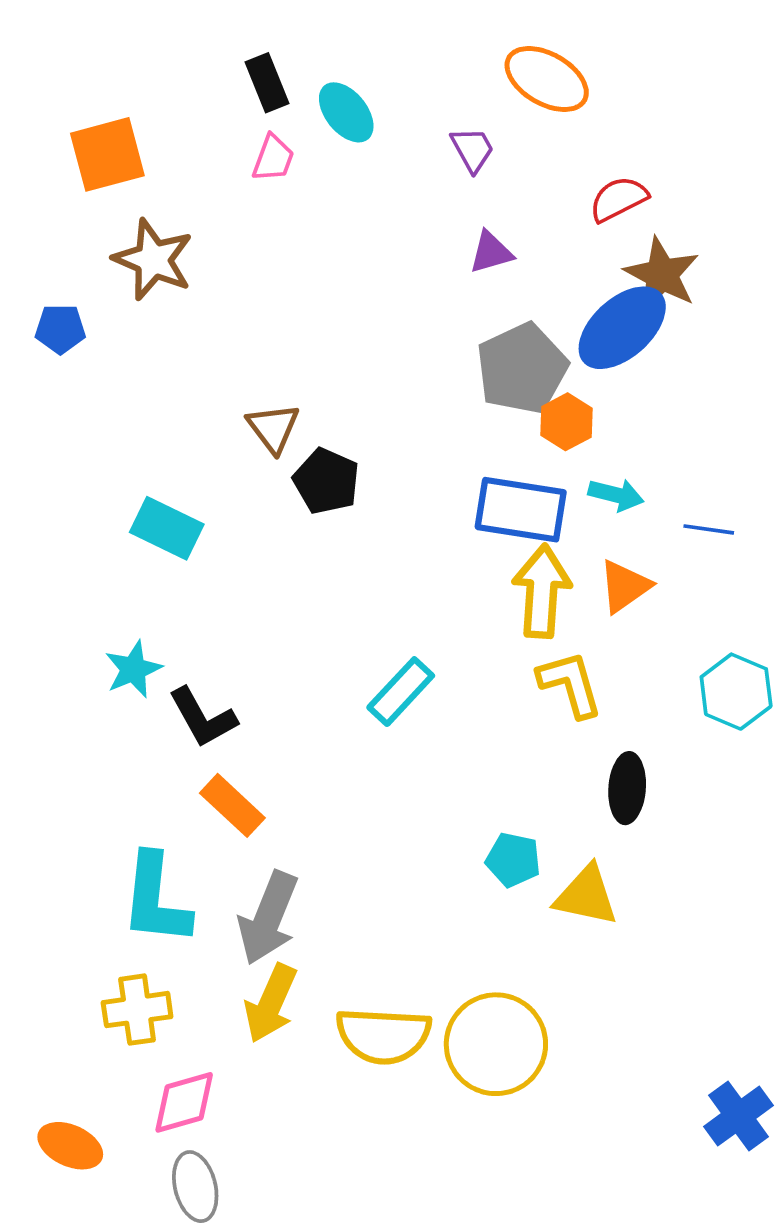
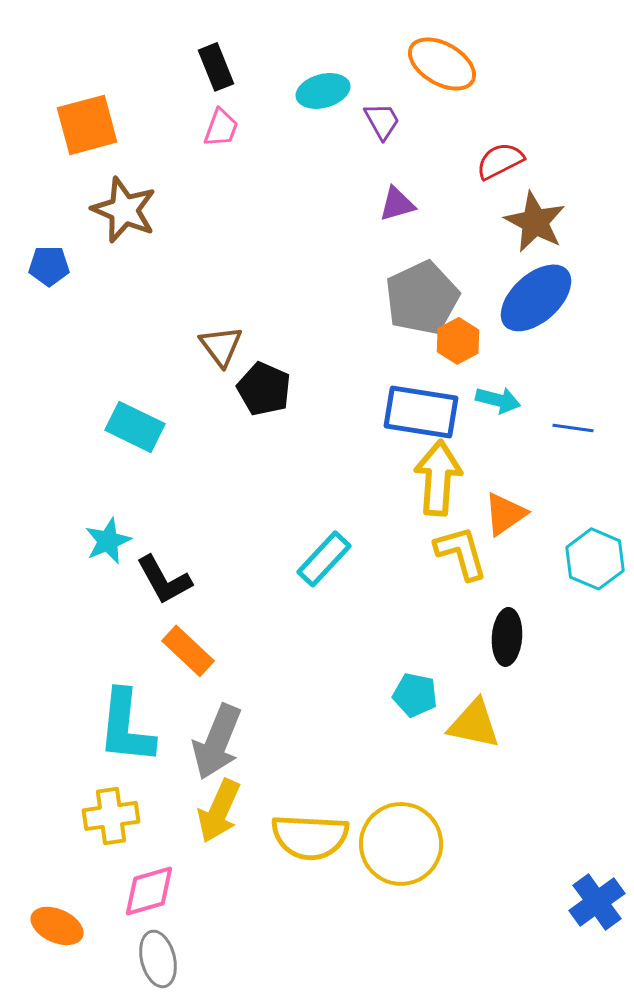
cyan ellipse: (346, 112) -> (323, 91), moved, turned -66
blue ellipse: (622, 328) -> (536, 298), moved
orange triangle: (625, 586) -> (505, 514), moved

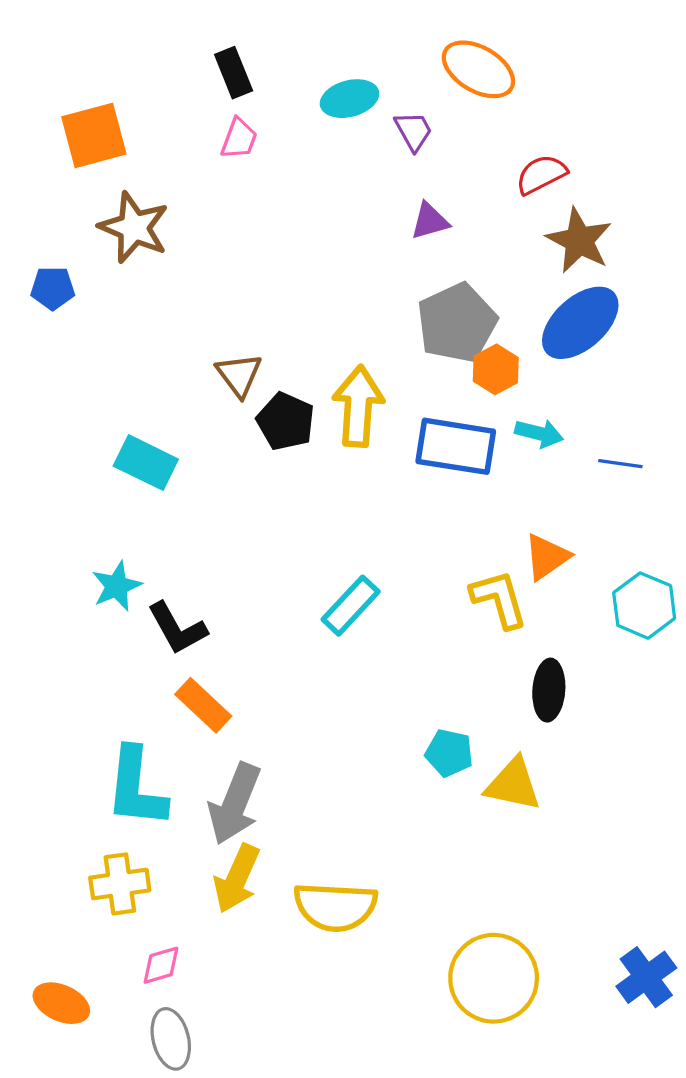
yellow arrow: (438, 478) -> (358, 406), moved
yellow circle: (401, 844) -> (494, 978), moved
pink diamond: (149, 891) -> (161, 965), size x0.7

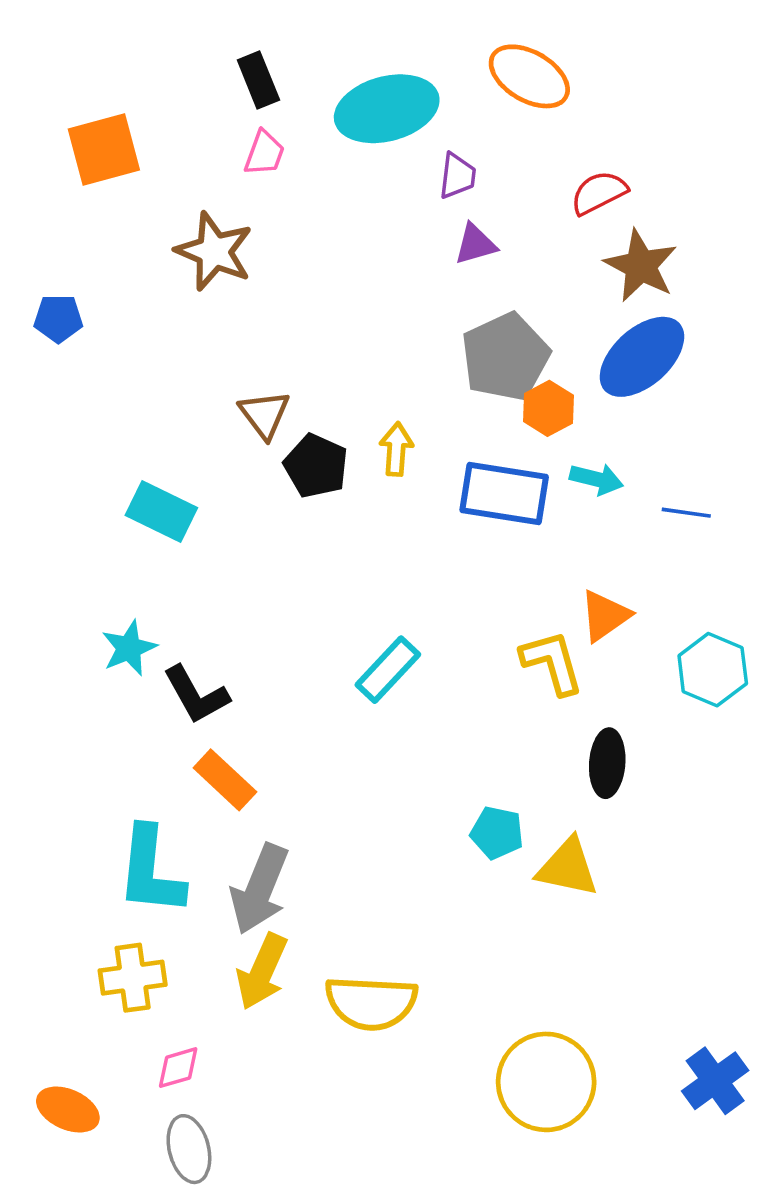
cyan ellipse: (349, 99) -> (387, 109), size x1.6
purple trapezoid: (413, 131) -> (457, 176), moved, turned 36
brown star: (134, 227) -> (214, 251), moved
yellow arrow: (358, 406) -> (396, 449), size x0.6

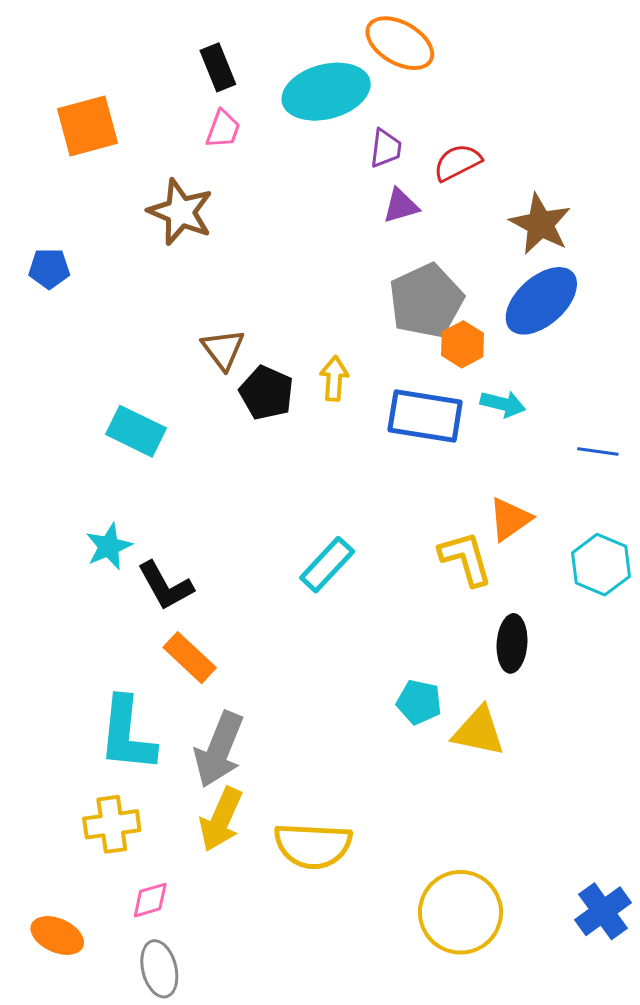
orange ellipse: (529, 76) -> (400, 43), moved
red semicircle: (599, 193) -> (457, 162), moved
blue line: (686, 513) -> (598, 451), moved

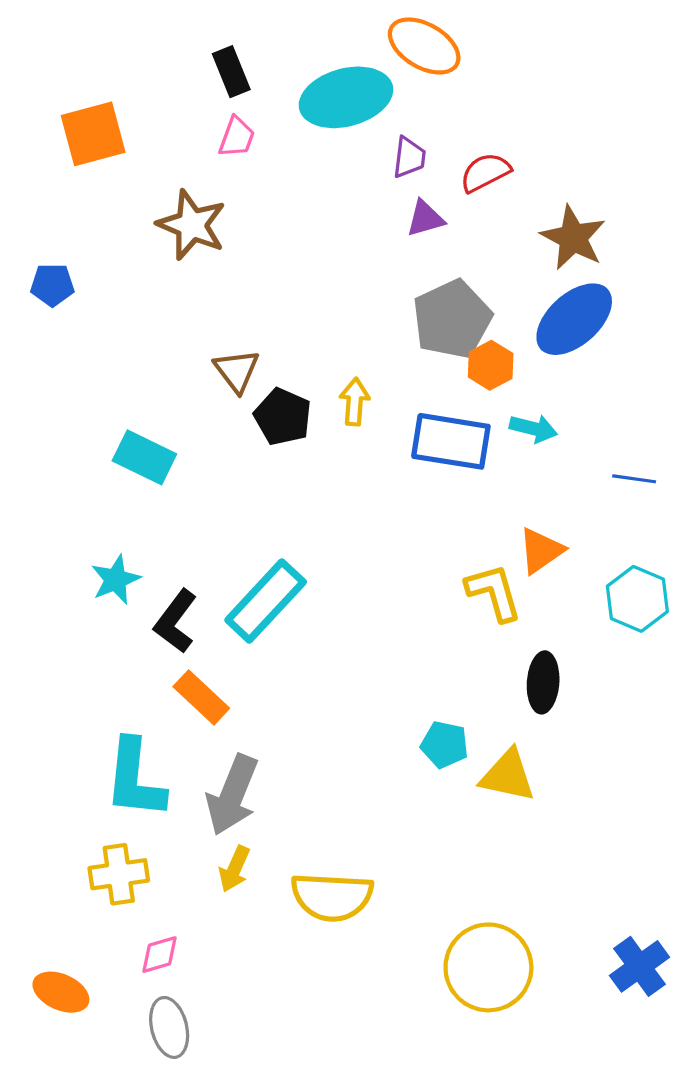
cyan rectangle: (327, 565) -> (266, 601), moved, size x1.4
black L-shape: (165, 586) -> (176, 621), turned 66
yellow arrow: (221, 819) -> (234, 869), size x0.7

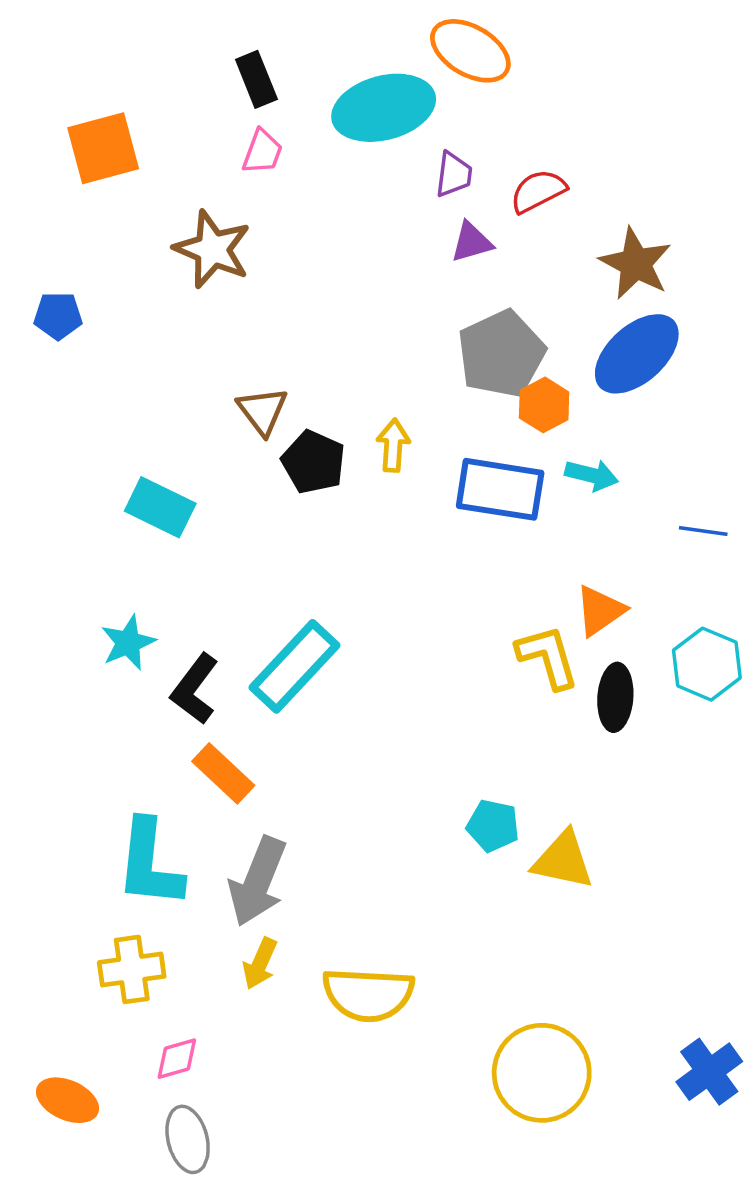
black ellipse: (543, 682) -> (615, 697), moved

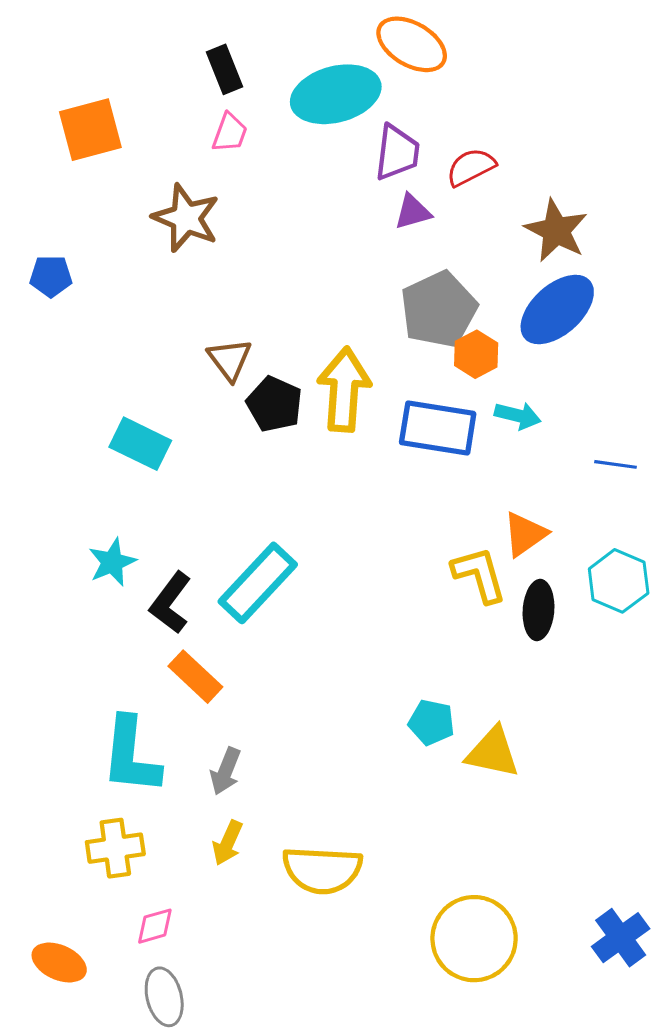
purple trapezoid: (454, 174) -> (397, 152), size x1.4
yellow arrow: (393, 445) -> (344, 390), size x1.8
gray arrow: (258, 882) -> (226, 771), size x0.6

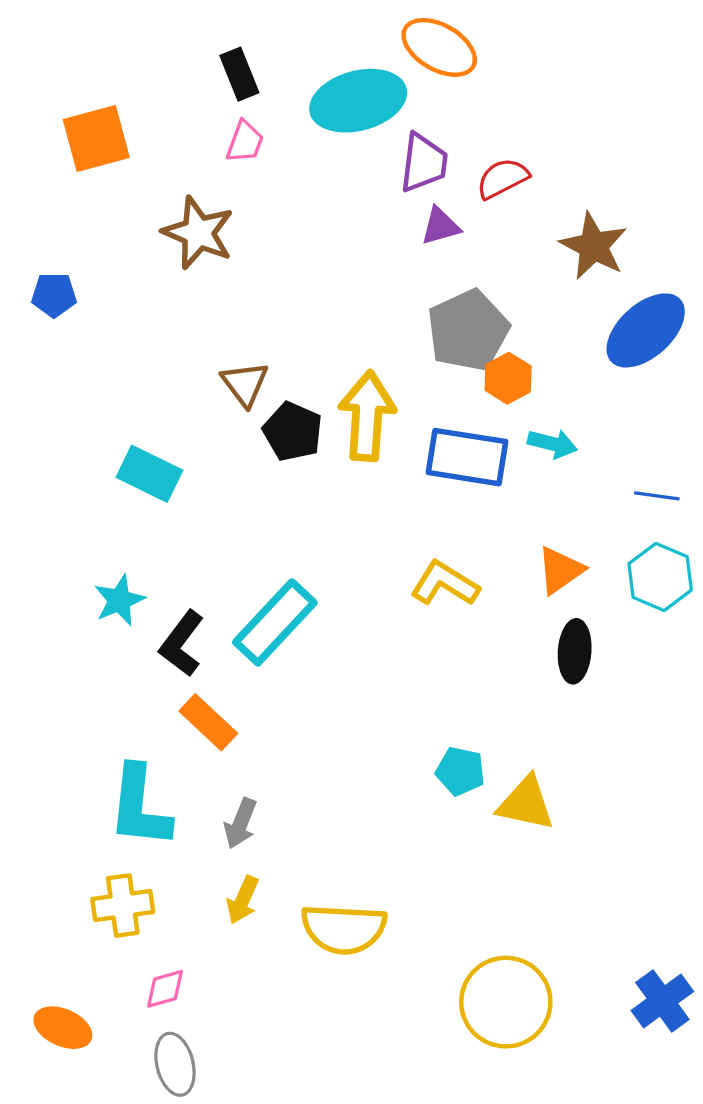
blue ellipse: (557, 310) -> (646, 330), moved
yellow L-shape: (479, 575) -> (445, 584), moved, turned -42
cyan hexagon: (619, 581) -> (660, 577), moved

